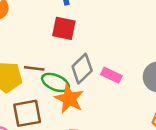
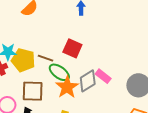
red square: (64, 28) -> (72, 48), moved
gray diamond: (82, 69) -> (88, 81), moved

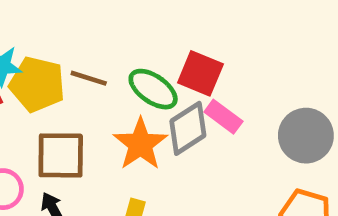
red square: (72, 48) -> (200, 73), moved
green ellipse: (59, 72) -> (153, 89), moved

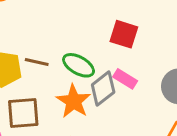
red square: (200, 73) -> (124, 34), moved

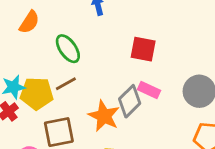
brown line: (37, 62) -> (66, 84), turned -35
green ellipse: (79, 65) -> (68, 49), moved, turned 32

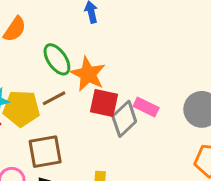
red square: (143, 49) -> (104, 103), moved
orange star: (104, 116) -> (88, 74), moved

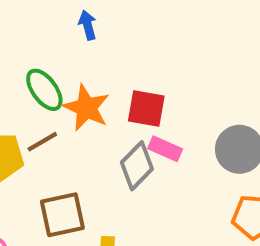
red square: (104, 103) -> (146, 109), moved
brown square: (45, 152) -> (62, 215), moved

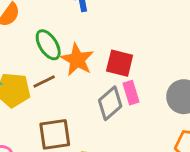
pink rectangle: (165, 149) -> (131, 93), turned 45

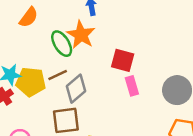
orange star: (77, 60) -> (81, 35), moved
gray diamond: (110, 103) -> (76, 89), moved

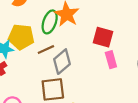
green ellipse: (62, 44) -> (50, 22), turned 50
yellow pentagon: (31, 82) -> (21, 37), moved

